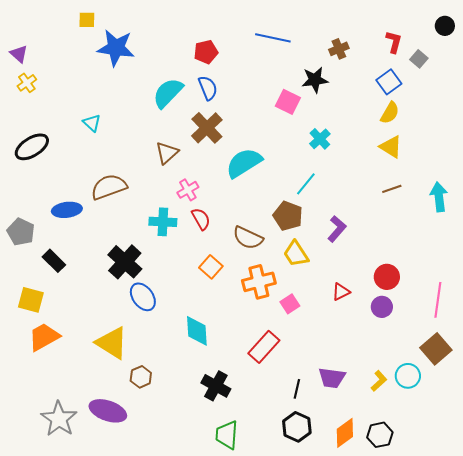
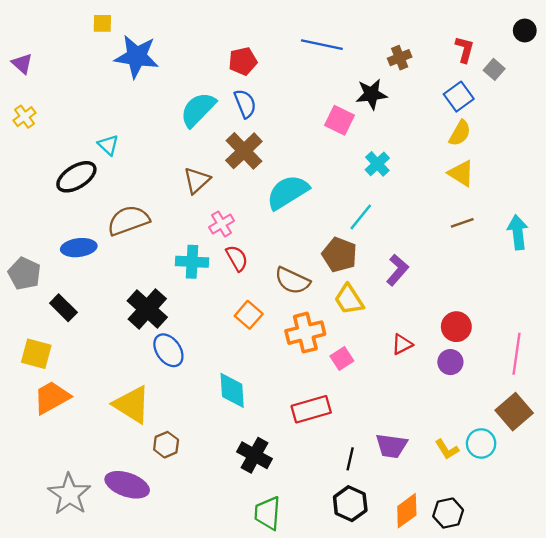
yellow cross: (27, 83) -> (24, 117), moved
black ellipse: (32, 147) -> (76, 177), moved
red rectangle: (264, 347) -> (311, 409), turned 32
yellow L-shape: (379, 381) -> (447, 449), turned 100

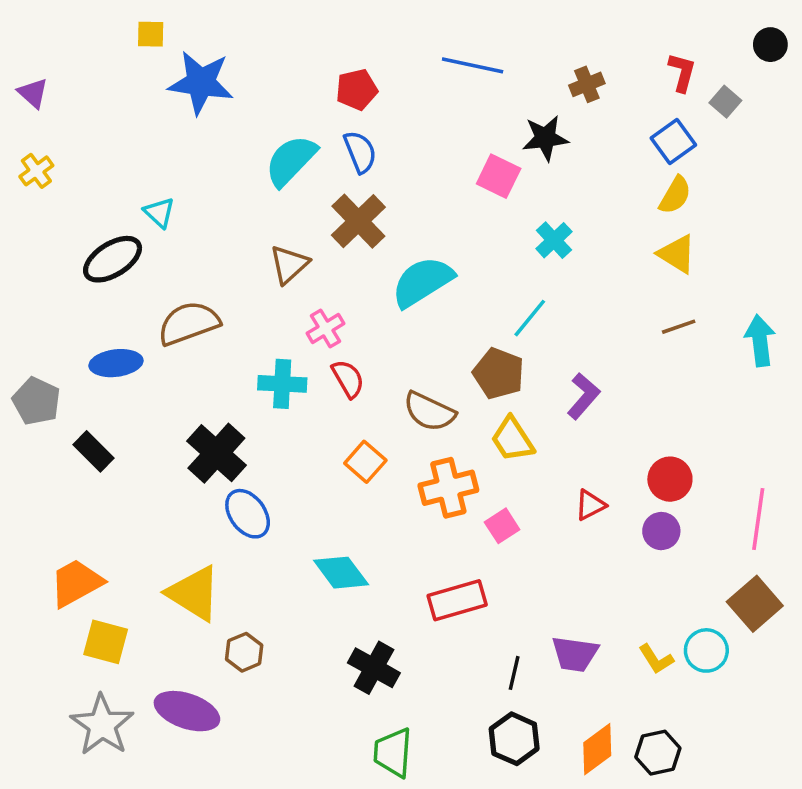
yellow square: (36, 354) -> (106, 642), moved
cyan diamond: (232, 390) -> (341, 573), turned -33

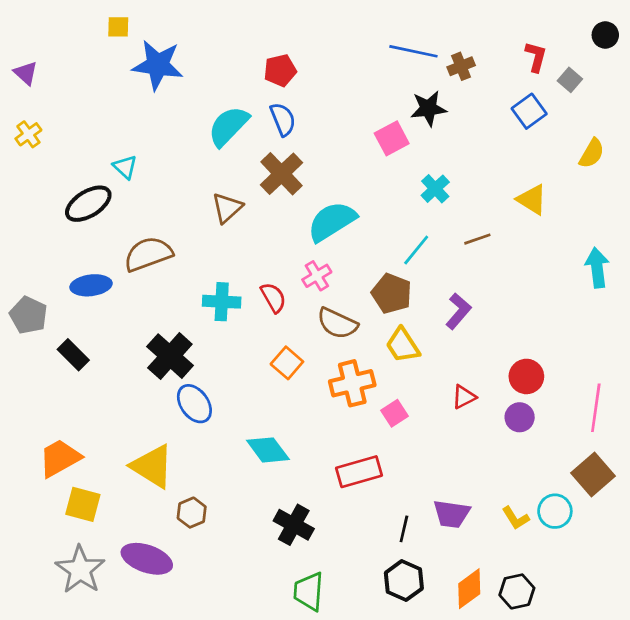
blue line: (473, 65) -> (413, 51), moved
pink square: (499, 176) -> (392, 138), turned 36
yellow semicircle: (675, 195) -> (592, 153), moved
brown line: (679, 327) -> (477, 239), moved
pink cross: (325, 328) -> (317, 276), moved

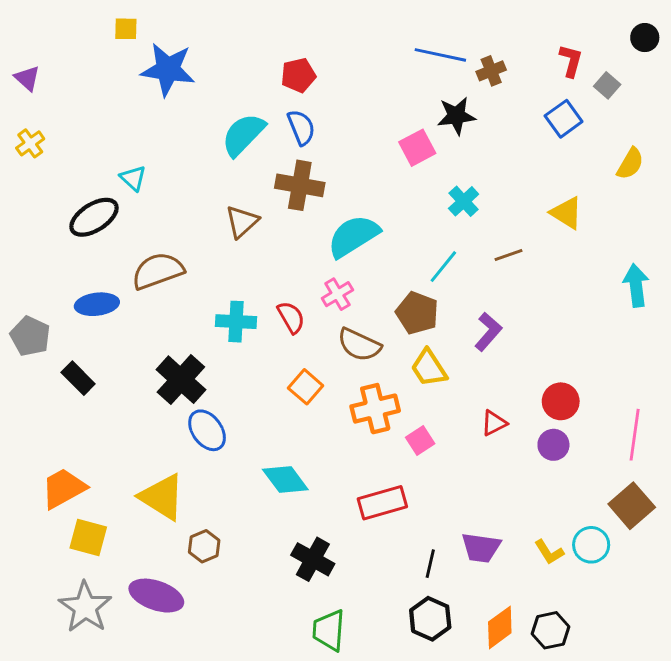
brown cross: (281, 174) -> (300, 185), turned -36

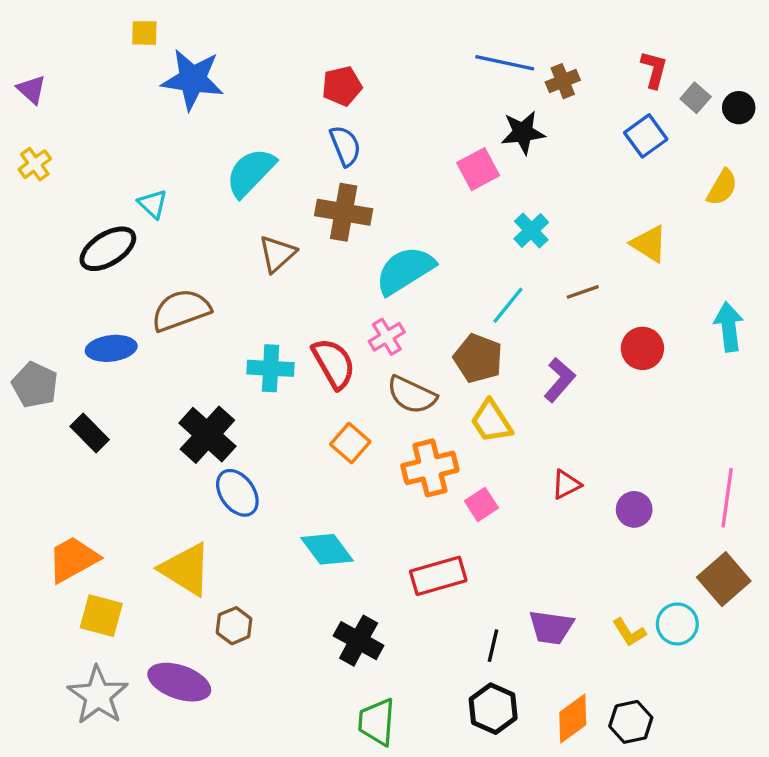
black circle: (645, 38) -> (739, 108), moved
cyan semicircle: (243, 135) -> (251, 172), moved
red semicircle: (291, 317) -> (334, 363), size x1.4
red circle: (561, 401) -> (642, 348), moved

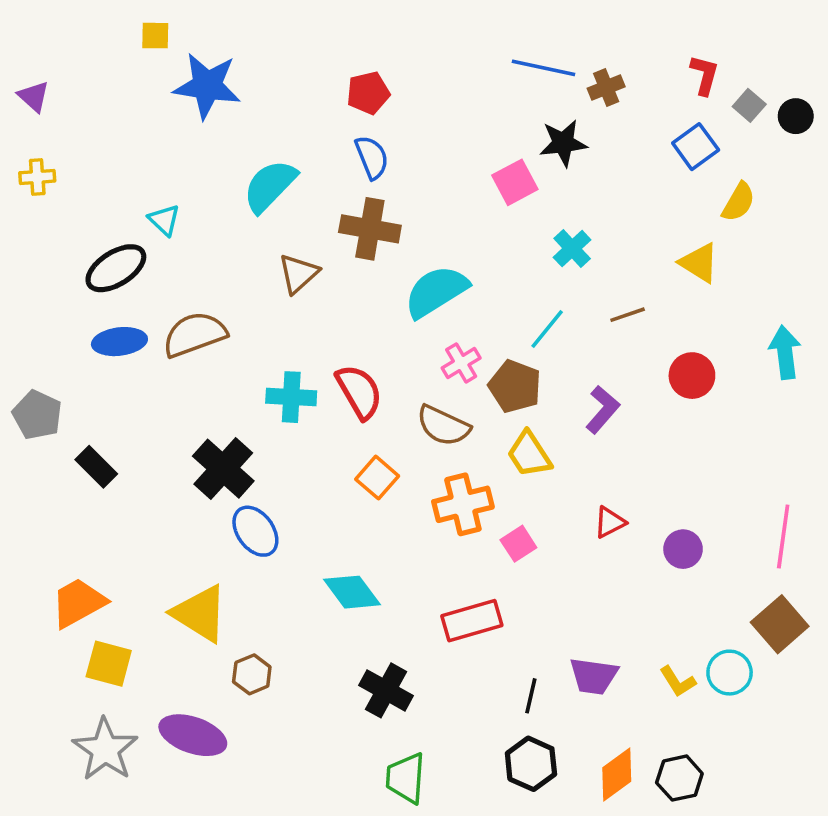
yellow cross: (35, 164) -> (37, 177), turned 32
yellow semicircle: (722, 187) -> (738, 202), moved
pink cross: (387, 337) -> (461, 363), moved
blue ellipse: (111, 348) -> (119, 342), moved

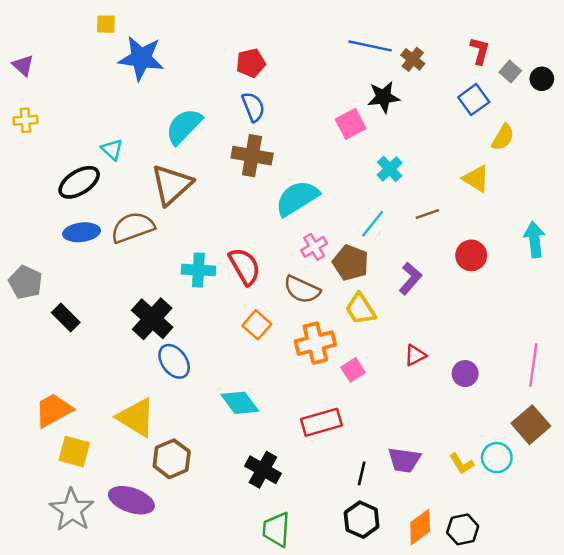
brown cross: (606, 88) -> (413, 59), turned -30
brown triangle: (298, 274) -> (172, 185), moved, size x1.5
brown hexagon: (252, 674) -> (172, 459), size x1.4

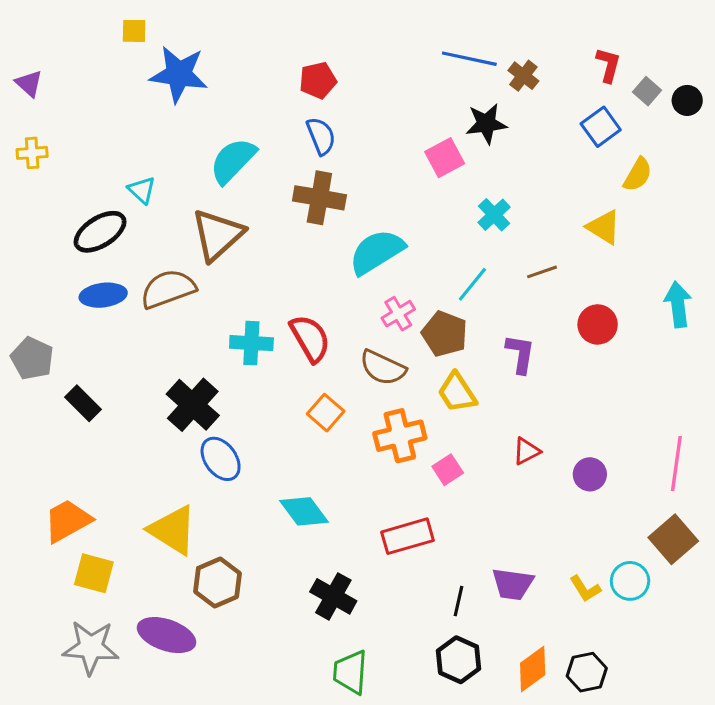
purple L-shape: (410, 279) -> (520, 354), turned -32
gray star: (72, 510) -> (91, 647), turned -30

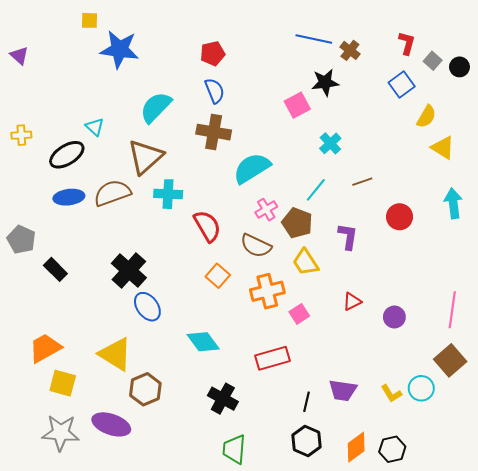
yellow cross: (32, 153) -> (21, 135), moved
yellow triangle: (604, 227) -> (443, 148), moved
cyan cross: (251, 343) -> (168, 194), moved

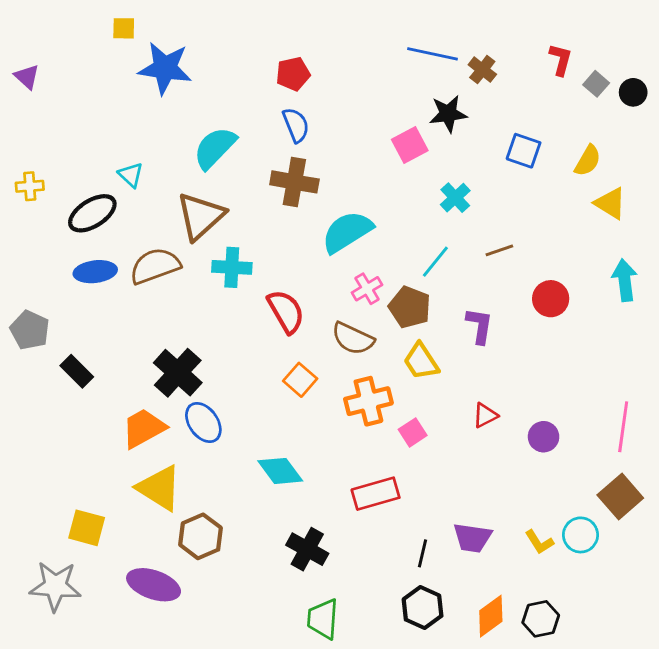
blue square: (402, 84) -> (524, 151), moved, turned -35
orange trapezoid: (45, 348) -> (144, 428), moved
gray star: (61, 433) -> (55, 586), moved

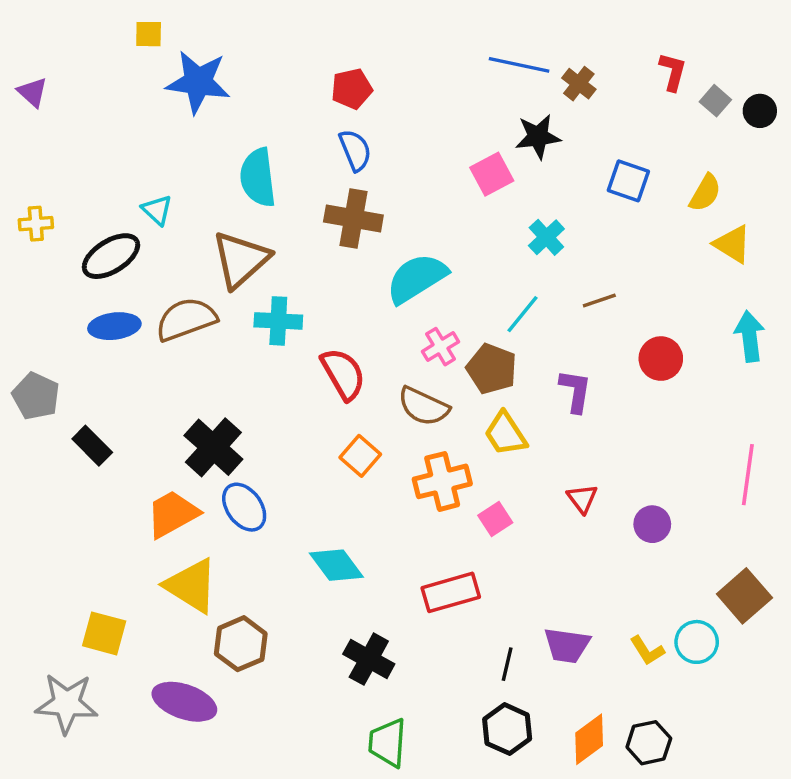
cyan semicircle: (215, 148) -> (258, 178), turned -51
red triangle: (485, 415) -> (582, 499), turned -40
pink line: (623, 427) -> (748, 475), moved

